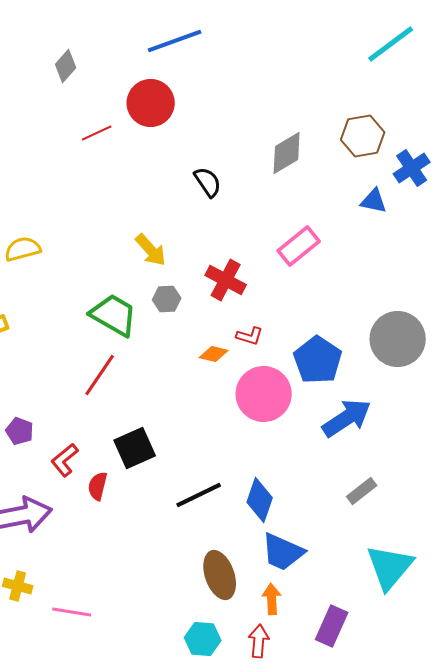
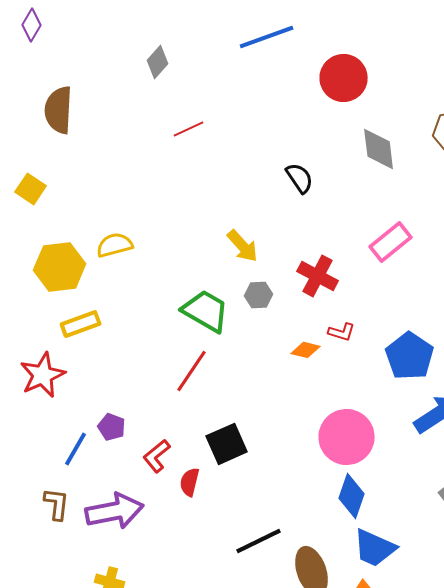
red circle: (151, 103) -> (344, 78), moved
gray diamond: (287, 153) -> (379, 149), turned -66
pink circle: (264, 394) -> (347, 437), moved
black line: (199, 495) -> (259, 541), moved

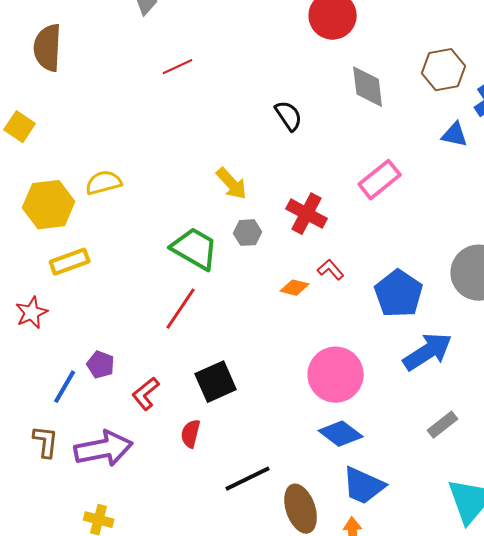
red L-shape: (342, 332) -> (331, 270), turned -148
red star: (43, 375) -> (32, 313), size x0.7
red semicircle: (190, 482) -> (191, 434), moved
blue diamond: (352, 496) -> (341, 434), turned -72

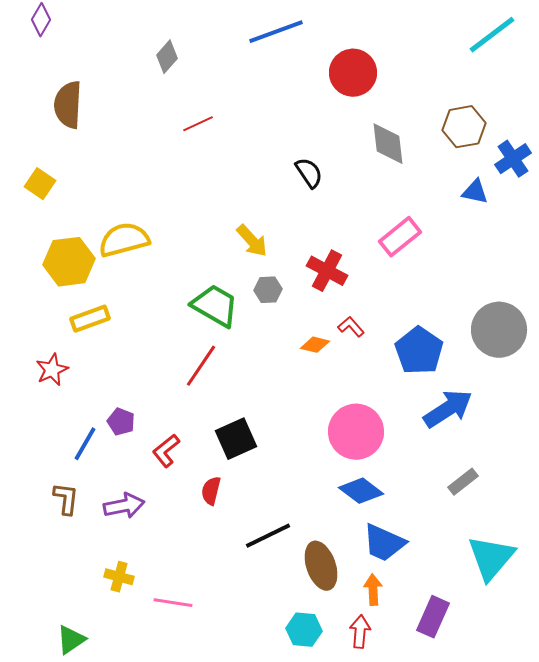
yellow semicircle: (104, 183) -> (124, 240), size x1.4
purple arrow: (104, 449) -> (124, 506), size x0.7

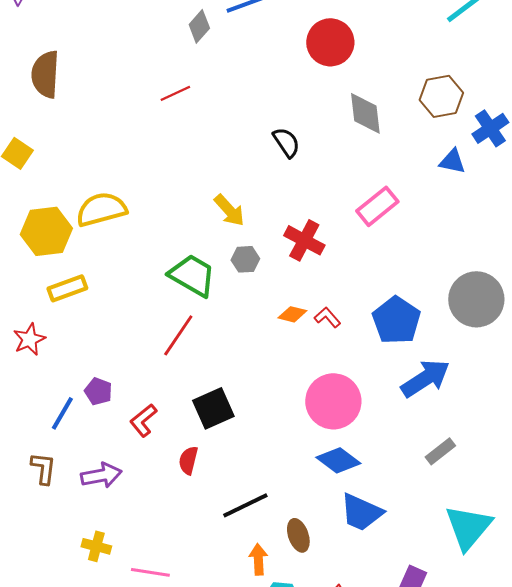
gray diamond: (167, 57) -> (199, 26), moved
red L-shape: (351, 327) -> (327, 317), moved
brown ellipse: (321, 566) -> (298, 535), size x0.7
orange arrow: (373, 590) -> (258, 559), moved

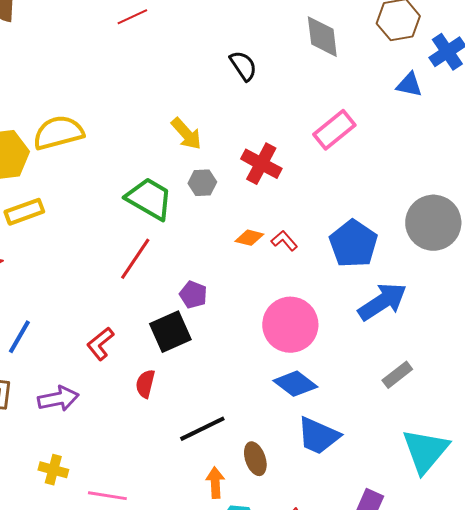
purple pentagon: (98, 391) -> (193, 295), moved

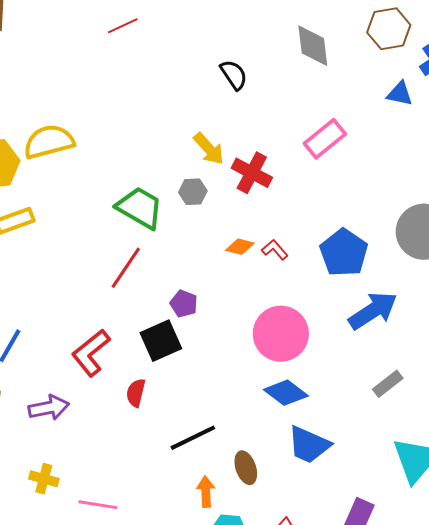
yellow arrow: (186, 134) -> (209, 149), moved
red L-shape: (100, 344) -> (91, 353), size x1.4

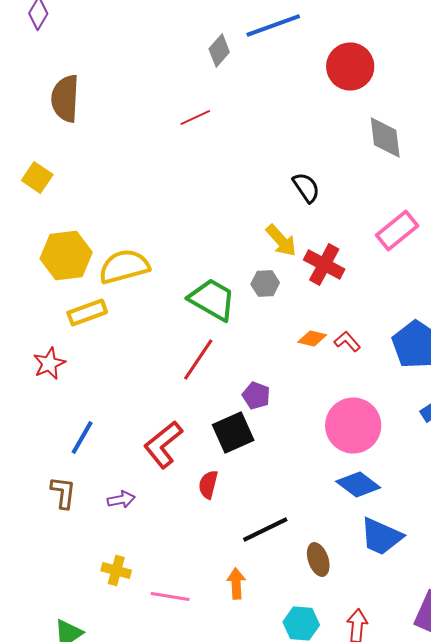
black semicircle: (234, 75) -> (306, 188), moved
yellow semicircle: (49, 142) -> (124, 266), moved
purple arrow: (49, 408) -> (121, 500), size x0.7
orange arrow: (206, 492) -> (236, 584), moved

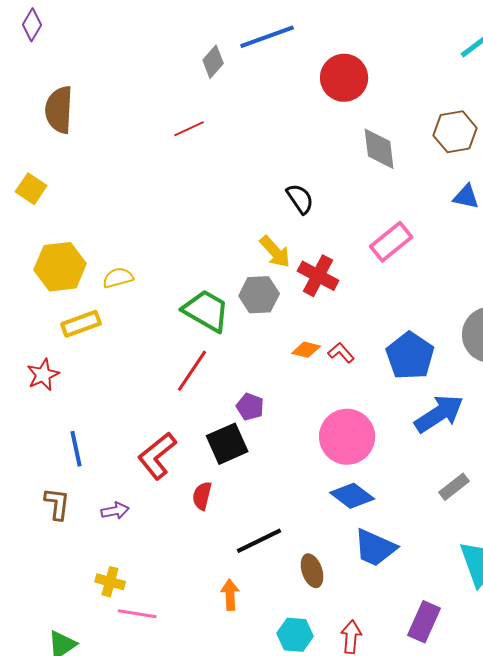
yellow semicircle: (124, 266) -> (118, 278), size x0.6
gray hexagon: (265, 284) -> (259, 295), size x1.4
blue line: (82, 438) -> (76, 449), turned -42
pink line: (170, 596) -> (137, 614), moved

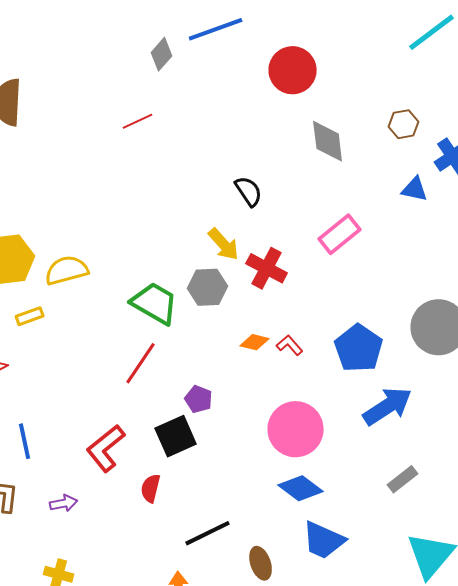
brown hexagon: (455, 132) -> (404, 124), size x0.7
yellow semicircle: (118, 278) -> (67, 270), size x1.4
yellow rectangle: (81, 324) -> (30, 316), size x0.7

